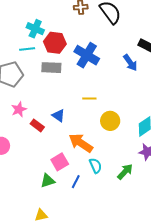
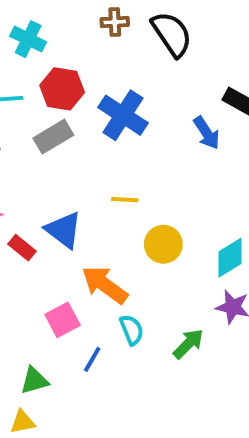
cyan cross: (35, 29) -> (28, 39), moved
gray rectangle: (51, 68) -> (53, 137), turned -36
blue triangle: (58, 116) -> (64, 230), size x1.5
green triangle: (48, 181) -> (34, 381), moved

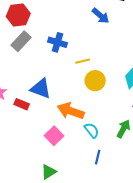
blue cross: (123, 115) -> (57, 42), moved, size x0.7
yellow line: (125, 200) -> (83, 61), moved
blue line: (92, 359) -> (98, 157), moved

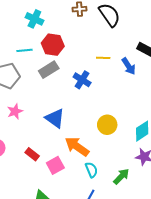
yellow line: (83, 61) -> (103, 58), moved
red rectangle: (22, 104) -> (32, 154), moved

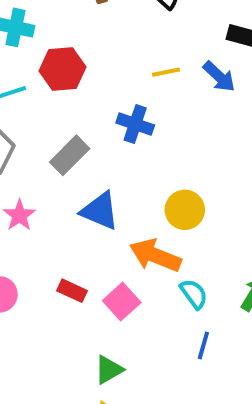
gray rectangle: (49, 70) -> (70, 155), moved
yellow circle: (107, 125) -> (185, 210), moved

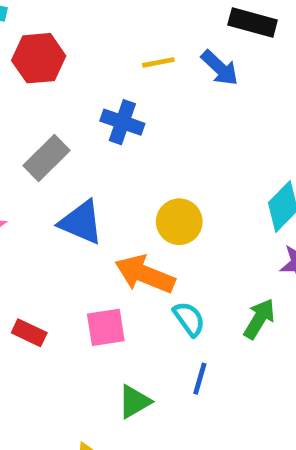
red rectangle: (72, 291) -> (29, 333), moved
pink square: (122, 302) -> (106, 327), turned 33
green triangle: (109, 370) -> (134, 402), moved

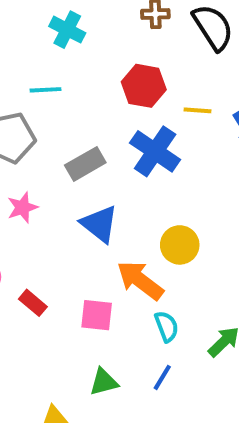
red hexagon: (39, 58) -> (144, 86), moved
blue cross: (122, 122) -> (155, 151), size x1.4

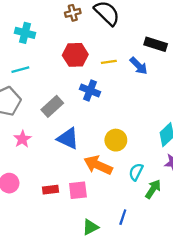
blue cross: (155, 151) -> (90, 90), size x0.7
red rectangle: (33, 303) -> (51, 190), moved, turned -35
cyan semicircle: (166, 326) -> (136, 172), moved, turned -120

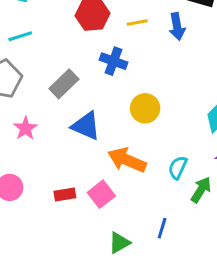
blue arrow: (139, 66) -> (177, 27), turned 36
yellow circle: (116, 140) -> (145, 108), moved
pink square: (78, 190) -> (101, 194), turned -30

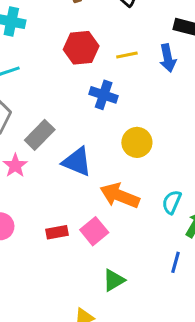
gray rectangle: (64, 84) -> (40, 135), moved
blue line: (162, 228) -> (175, 262), moved

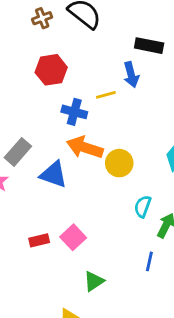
yellow line: (127, 55) -> (106, 95), moved
yellow circle: (137, 142) -> (119, 163), moved
orange arrow: (120, 196) -> (85, 147), moved

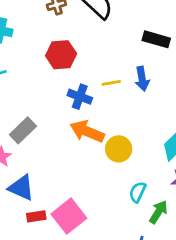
blue arrow: (131, 75) -> (142, 79), moved
blue triangle: (54, 175) -> (21, 188), moved
pink square: (73, 237) -> (69, 216), size x1.4

